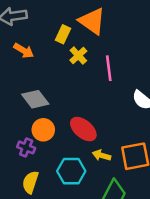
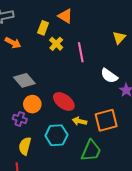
orange triangle: (92, 21) -> (65, 16), size x0.7

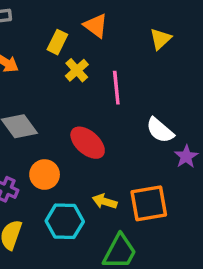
yellow triangle: (119, 38) -> (160, 39), moved
red ellipse: (64, 101) -> (88, 143), moved
orange circle: (32, 104) -> (45, 175), moved

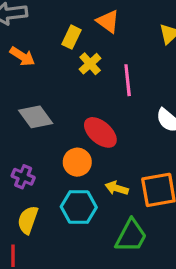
orange circle: (45, 175) -> (77, 162), moved

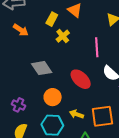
pink line: (128, 80) -> (97, 47), moved
gray diamond: (36, 117) -> (42, 68), moved
red ellipse: (100, 132) -> (81, 79), moved

